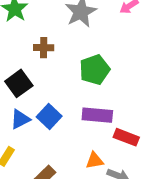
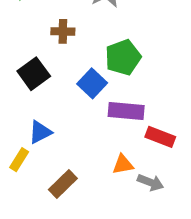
blue square: (49, 117) -> (92, 83), moved
blue triangle: (20, 119) -> (40, 132), moved

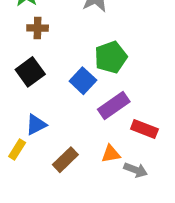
brown cross: (63, 31) -> (38, 28), moved
purple rectangle: (126, 111) -> (114, 106), turned -40
brown rectangle: (63, 184) -> (65, 160), moved

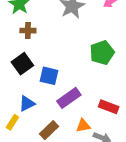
green pentagon: (111, 57) -> (102, 53), moved
blue square: (83, 81) -> (49, 76), moved, turned -30
purple rectangle: (114, 106) -> (69, 98), moved

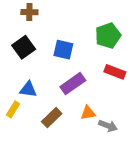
blue square: (49, 76) -> (63, 50), moved
blue triangle: (27, 104) -> (28, 89), turned 35
red rectangle: (109, 107) -> (115, 72), moved

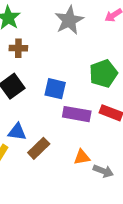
purple rectangle: (73, 84) -> (77, 114), moved, turned 45
brown rectangle: (52, 118) -> (39, 148), moved

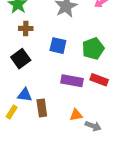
blue square: (55, 89) -> (58, 46), moved
brown rectangle: (39, 148) -> (42, 108), turned -54

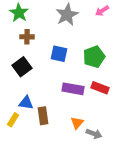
orange triangle: (76, 115) -> (77, 123), turned -40

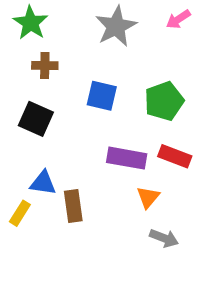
black square: (22, 67) -> (36, 119), turned -30
orange triangle: (77, 123) -> (148, 197), moved

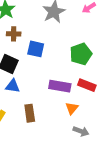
blue square: (102, 96) -> (36, 49), moved
blue triangle: (43, 183) -> (13, 86), moved

